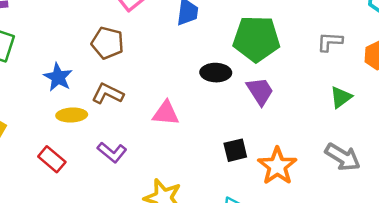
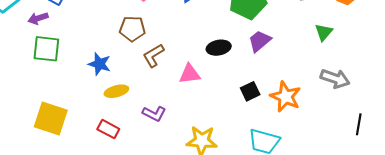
black ellipse: (216, 73) -> (219, 48), moved
purple trapezoid: (260, 91) -> (260, 41), turned -85
brown L-shape: (108, 94) -> (153, 56), moved, turned -45

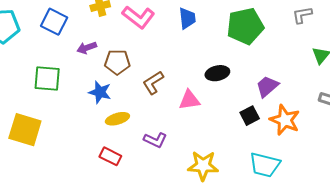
purple arrow: (38, 18) -> (87, 48), moved
brown pentagon: (132, 29) -> (117, 62), moved
purple trapezoid: (260, 41) -> (267, 86), moved
yellow square: (51, 119) -> (25, 130), moved

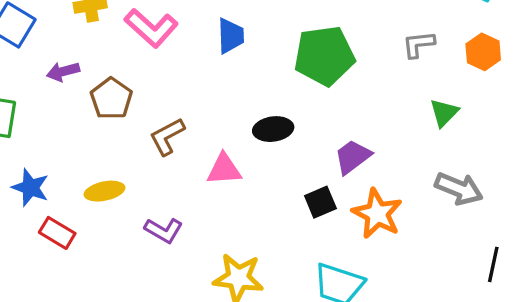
brown pentagon: (117, 62) -> (111, 99), turned 30
blue star: (100, 92) -> (30, 188), moved
red rectangle: (110, 156) -> (57, 233), moved

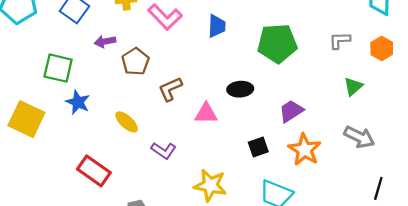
blue star: (30, 188) -> (78, 102), moved
yellow ellipse: (104, 191) -> (127, 122), turned 50
black square: (320, 202) -> (258, 147), moved
red rectangle: (57, 233) -> (94, 171), moved, size x1.4

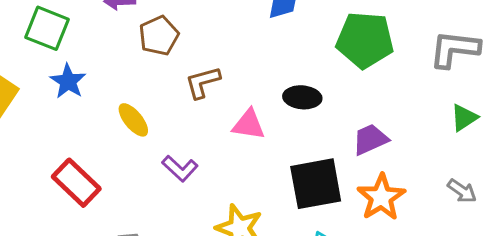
gray L-shape: (340, 40) -> (455, 49), size x1.6
gray arrow: (359, 137) -> (462, 191), size x0.7
black square: (258, 147) -> (316, 184), size x1.8

